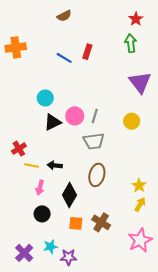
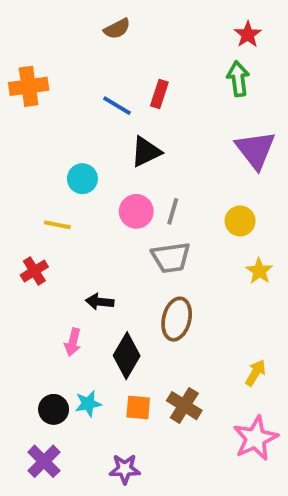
black triangle: (53, 122) -> (146, 152), moved
yellow line: (32, 165) -> (57, 225), moved
yellow star: (139, 185) -> (259, 271), moved
black circle: (42, 214) -> (54, 409), moved
cyan star: (51, 247) -> (88, 404), moved

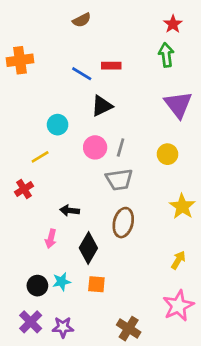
red rectangle: (159, 94) -> (111, 66), turned 72
yellow line: (57, 225) -> (40, 157), turned -42
yellow star: (259, 271) -> (182, 206), moved, size x1.4
brown cross: (184, 406) -> (129, 329), moved
purple star: (125, 469) -> (63, 327), moved

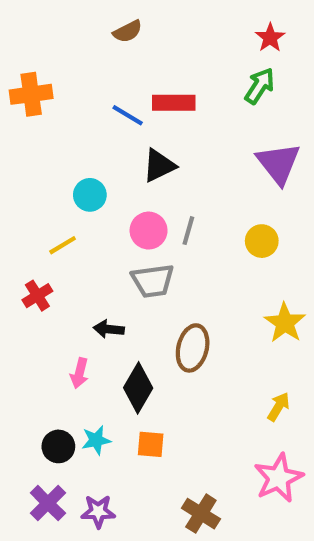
green arrow: (166, 55) -> (260, 86), turned 40
red rectangle: (111, 66) -> (174, 103), size x1.4
gray trapezoid: (119, 180) -> (153, 281), moved

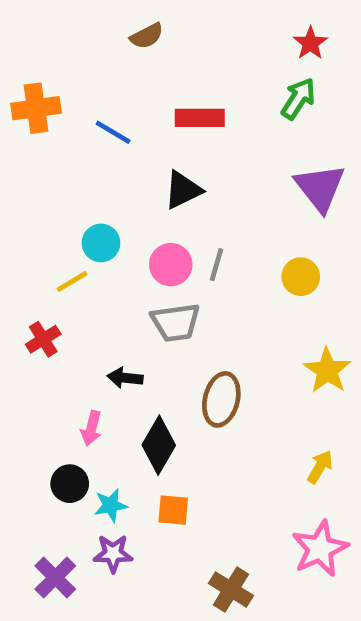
blue line: (128, 115) -> (113, 132), moved
cyan circle: (90, 195) -> (101, 243), moved
black circle: (58, 446) -> (70, 484), moved
purple star: (98, 511) -> (113, 553), moved

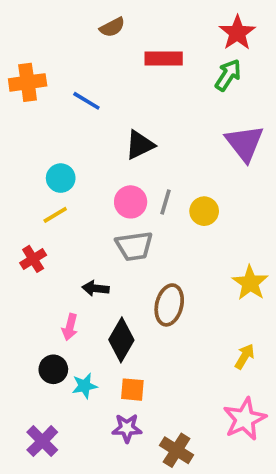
red star: (310, 43) -> (237, 33), size x1.4
red rectangle: (200, 118) -> (164, 58), moved
cyan circle: (101, 243) -> (61, 178), moved
yellow circle: (301, 277) -> (204, 211), moved
purple star: (113, 553) -> (127, 428), moved

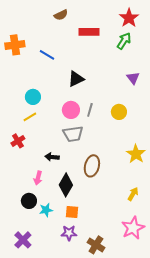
purple triangle: (245, 143) -> (133, 78), size x0.6
yellow circle: (204, 211) -> (119, 112), moved

